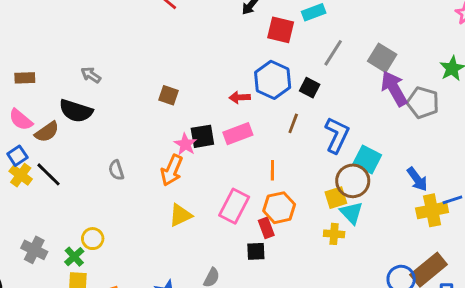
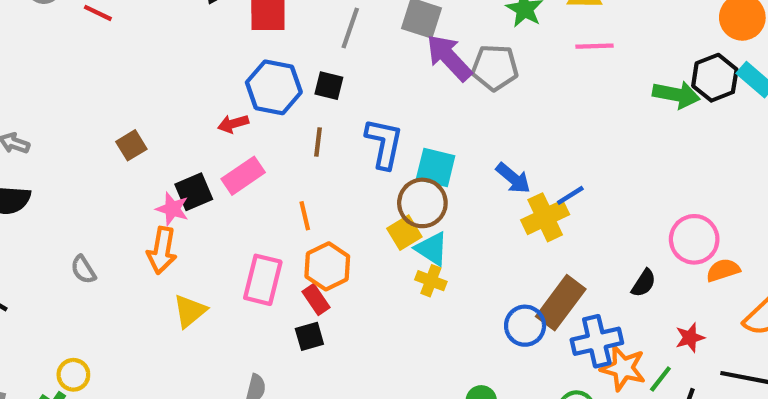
brown square: (168, 95) -> (131, 145), turned -36
yellow cross: (334, 234) -> (431, 281), moved, turned 30

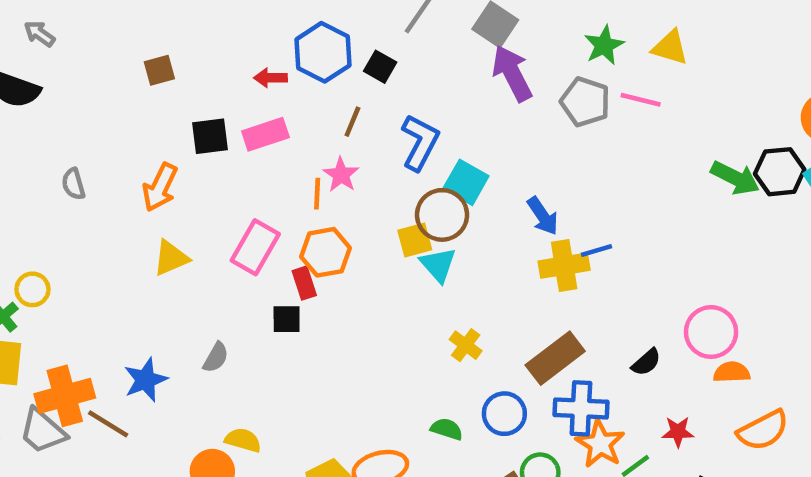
pink line: (595, 46) -> (641, 100), moved
gray pentagon: (495, 68) -> (585, 102), moved
pink star: (172, 209) -> (341, 175), moved
yellow cross: (431, 281) -> (466, 345), moved
blue circle: (525, 326) -> (504, 414), moved

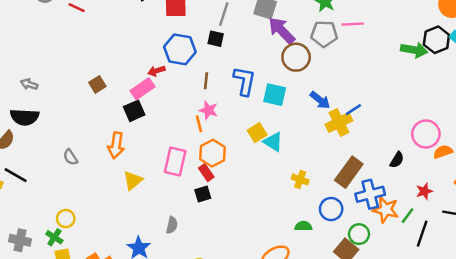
black square: (380, 67) -> (216, 39), moved
pink rectangle: (265, 134) -> (143, 89), moved
brown circle: (442, 215) -> (296, 57), moved

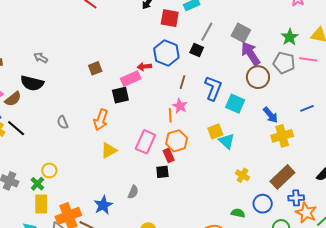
blue line: (353, 110) -> (307, 108), moved
blue cross: (370, 194) -> (296, 198), size x0.7

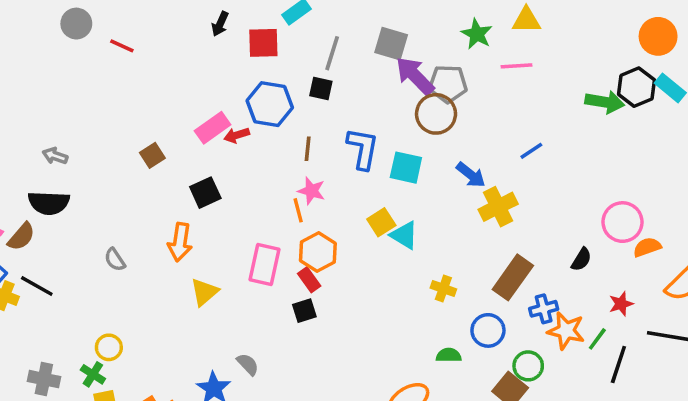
gray pentagon: (284, 63) -> (448, 84), moved
pink rectangle: (131, 79) -> (213, 128), moved
gray semicircle: (133, 192) -> (248, 364), moved, turned -56

